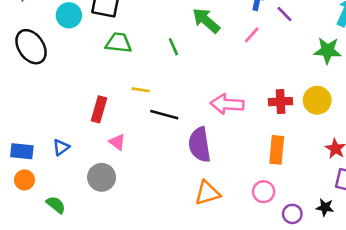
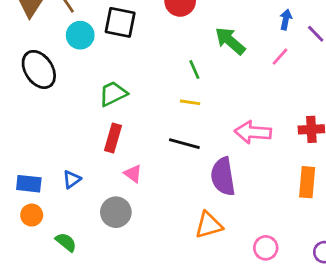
green trapezoid: (119, 43) -> (113, 94), moved, turned -32
yellow line: (141, 90) -> (190, 102), moved
pink circle: (264, 192) -> (266, 248), moved
orange triangle: (207, 193) -> (209, 225), moved

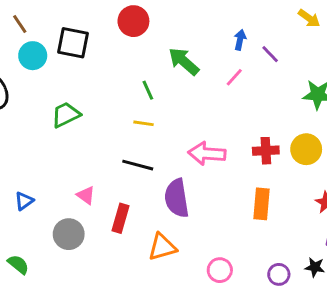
red rectangle: (113, 138) -> (120, 218), moved

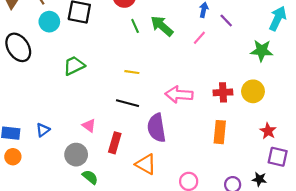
green line: (148, 90) -> (135, 26), moved
orange triangle: (162, 247) -> (146, 164), turned 45
green semicircle: (18, 264) -> (90, 177), moved

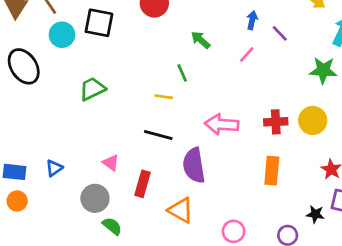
green line: (135, 26) -> (182, 73), moved
green arrow: (162, 26) -> (201, 40), size x0.7
black star: (259, 179) -> (315, 214), moved

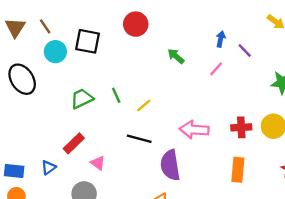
green line: (182, 73) -> (116, 95), moved
yellow line: (164, 97) -> (144, 106), turned -49
red rectangle: (142, 184) -> (74, 143), moved, turned 30

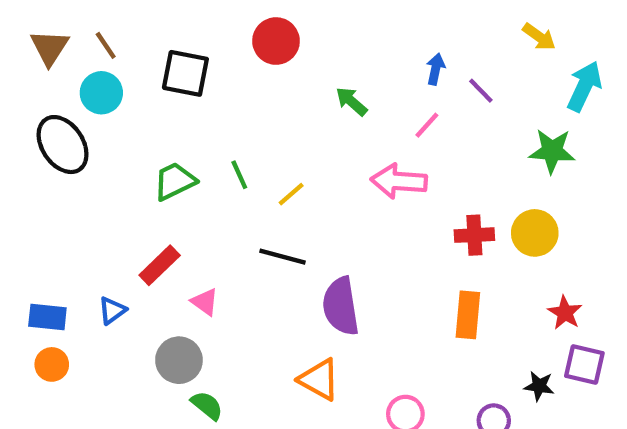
cyan circle: (55, 52) -> (101, 93), moved
pink arrow: (194, 130) -> (399, 181), moved

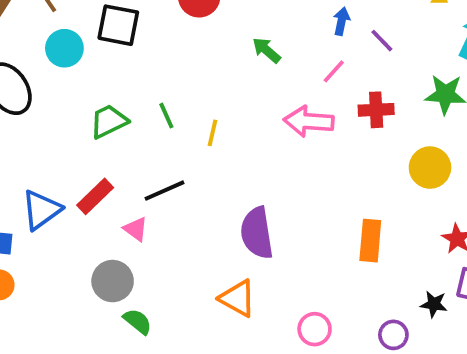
cyan circle: (101, 93) -> (64, 48), moved
yellow line: (291, 194) -> (213, 133), turned -36
red cross: (474, 235) -> (376, 110), moved
black line: (282, 257) -> (164, 191), moved, turned -39
blue triangle: (112, 311) -> (41, 210), moved, size x1.6

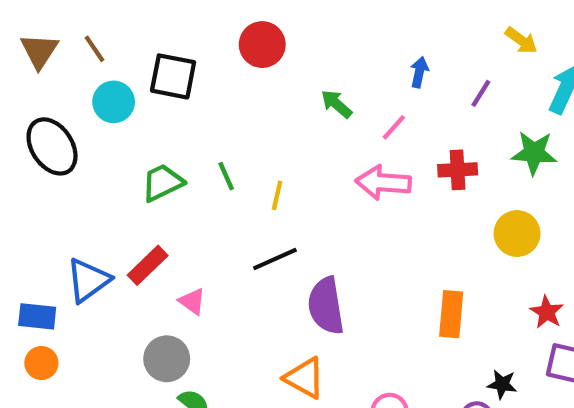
purple line: (382, 41) -> (481, 93), moved, turned 76
pink line: (334, 71) -> (394, 127), moved
black line: (164, 191) -> (275, 259), moved
black star: (434, 304) -> (502, 384), moved

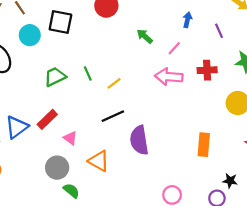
purple line: (481, 93) -> (219, 31), turned -56
yellow line: (277, 195) -> (114, 83), turned 40
orange triangle: (305, 378) -> (99, 161), moved

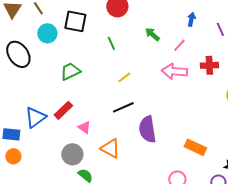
green line: (88, 73) -> (111, 43), moved
orange rectangle: (204, 145) -> (195, 147), moved, turned -70

